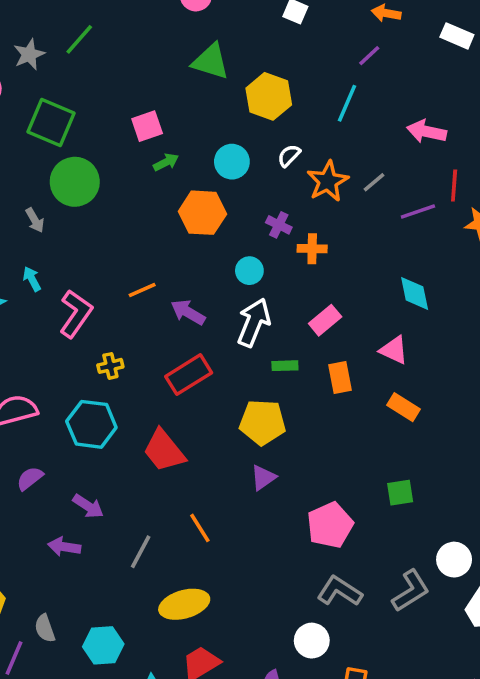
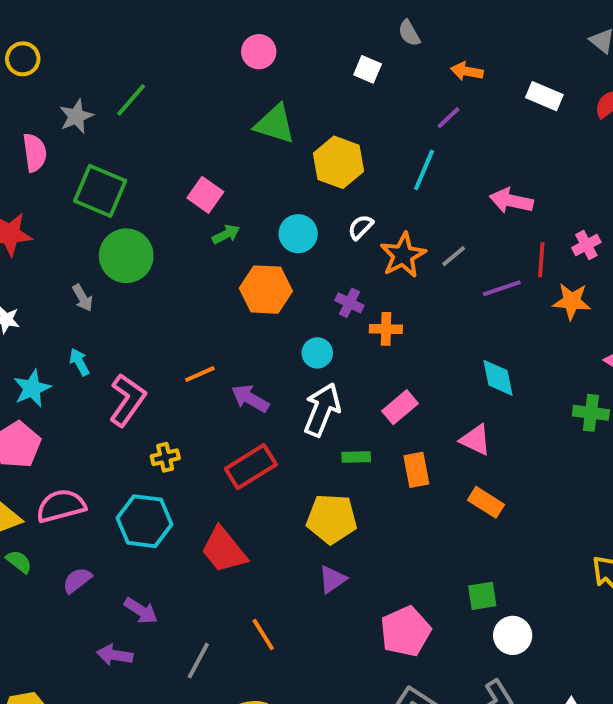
pink square: (147, 126) -> (205, 195), turned -36
white circle: (454, 560) -> (513, 635), moved

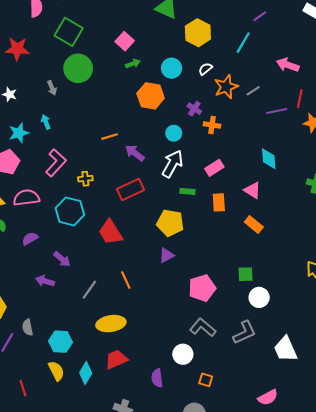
pink L-shape: (127, 400) -> (56, 163), moved

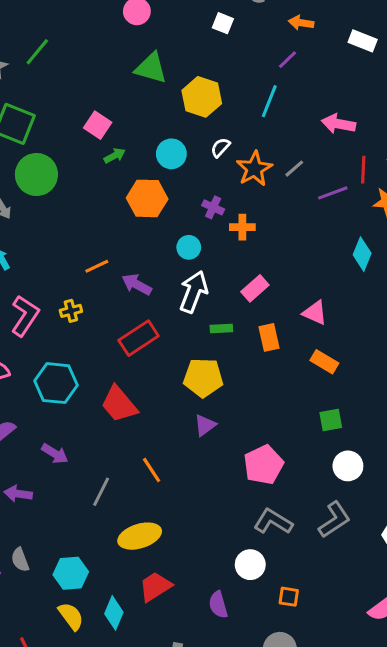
cyan diamond: (269, 159) -> (362, 254), moved, turned 35
yellow cross: (85, 179) -> (71, 311), moved
green square: (245, 274) -> (331, 420), moved
purple arrow: (45, 281) -> (18, 494), moved

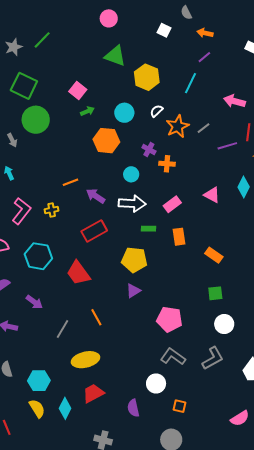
orange arrow: (301, 23) -> (205, 33), moved
white arrow: (194, 292) -> (132, 203), turned 68
pink triangle: (315, 313) -> (212, 195), moved
pink pentagon: (264, 465) -> (169, 319), turned 30

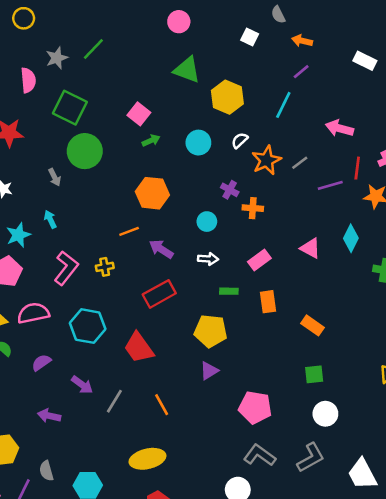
orange hexagon: (106, 141) -> (152, 193), moved
white arrow: (132, 203) -> (208, 259), size x0.6
gray line: (62, 329) -> (114, 401), moved

